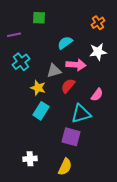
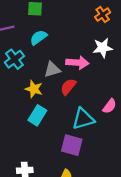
cyan semicircle: (65, 43) -> (38, 37), moved
pink semicircle: (97, 95) -> (110, 106), moved

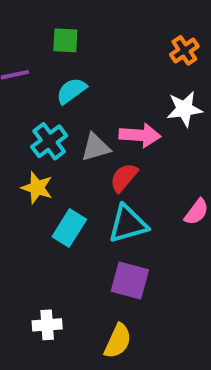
cyan cross: (14, 59) -> (49, 141), moved
yellow star: (34, 89) -> (37, 188), moved
cyan triangle: (83, 119) -> (128, 224), moved

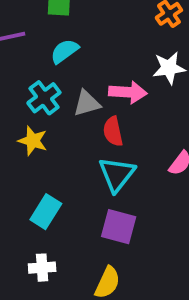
red semicircle: (124, 178) -> (113, 131), turned -52
cyan triangle: (128, 224) -> (117, 174), turned -36
cyan rectangle: (69, 228) -> (46, 212), moved

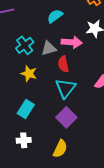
cyan semicircle: (64, 51) -> (55, 16), moved
yellow star: (33, 141) -> (29, 74), moved
purple square: (119, 227) -> (66, 117), turned 30

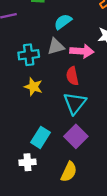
cyan cross: (25, 45) -> (29, 55), turned 30
gray triangle: (49, 48) -> (56, 46), moved
cyan rectangle: (26, 109) -> (40, 137), moved

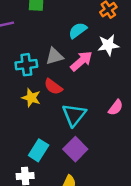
cyan semicircle: (63, 22) -> (78, 30), moved
pink arrow: (82, 51) -> (81, 61), turned -45
red semicircle: (72, 76) -> (53, 87), moved, turned -42

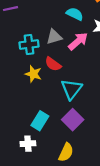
cyan semicircle: (78, 30) -> (75, 14), turned 63

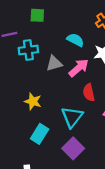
cyan cross: (29, 44) -> (28, 50), moved
red semicircle: (53, 64) -> (89, 92), moved, turned 42
cyan rectangle: (40, 121) -> (40, 134), moved

